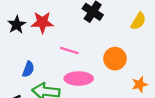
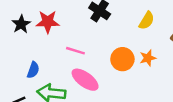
pink ellipse: (79, 79) -> (85, 80), turned 36
orange star: (140, 84) -> (148, 58), moved

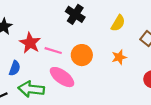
red star: (48, 22) -> (30, 43), moved, turned 30
orange circle: (122, 59) -> (82, 55), moved

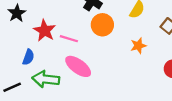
orange circle: (82, 55) -> (102, 25), moved

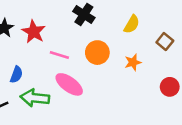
orange circle: (102, 25) -> (97, 53), moved
red star: (45, 31) -> (34, 32), moved

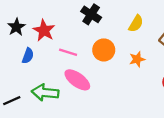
blue semicircle: (16, 75) -> (28, 56), moved

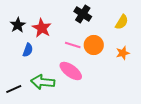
pink line: (68, 52) -> (73, 45), moved

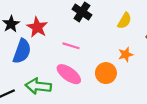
orange circle: (94, 45) -> (106, 73), moved
blue semicircle: (28, 50) -> (22, 51), size x1.6

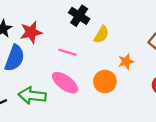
yellow semicircle: (124, 21) -> (101, 35), moved
red star: (37, 27) -> (31, 32), turned 30

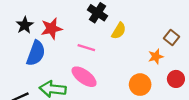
orange star: (126, 62) -> (156, 57), moved
orange circle: (105, 81) -> (140, 85), moved

